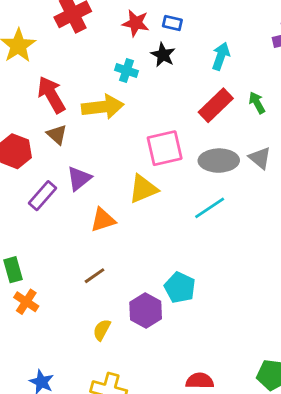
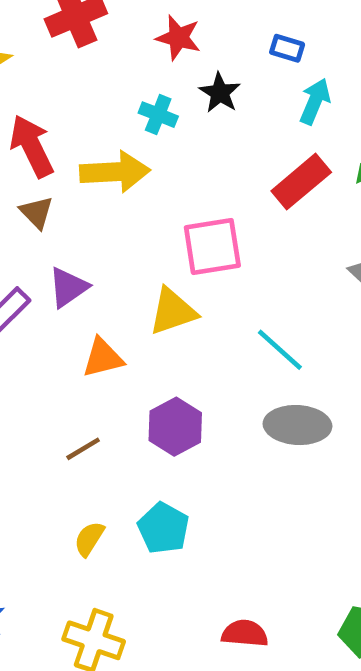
blue rectangle: (172, 23) -> (287, 48), moved
gray ellipse: (219, 161) -> (297, 425), moved
cyan line: (210, 208) -> (280, 350), turned 72
cyan pentagon: (180, 288) -> (163, 528), moved
purple hexagon: (146, 310) -> (175, 427), moved

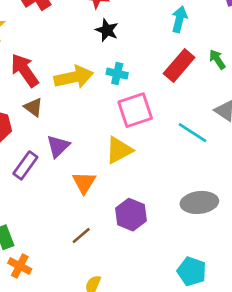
black star: (220, 93) -> (107, 30), moved
cyan cross: (158, 115) -> (117, 74), moved
cyan line: (280, 350) -> (192, 133), moved
orange triangle: (103, 358) -> (84, 183), turned -35
cyan pentagon: (163, 528) -> (192, 271), moved

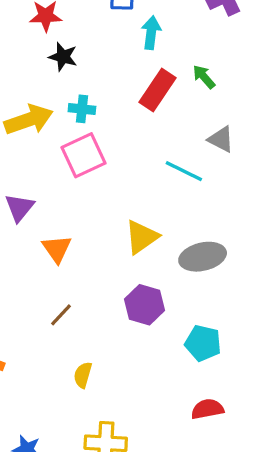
pink square: (135, 110) -> (84, 155), moved
yellow triangle: (119, 150) -> (142, 237), moved
purple hexagon: (131, 215) -> (144, 305), moved

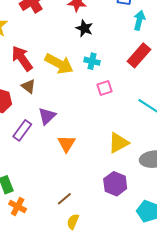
yellow arrow: (29, 120) -> (59, 64), turned 40
pink square: (84, 155) -> (104, 88), moved, size x0.6
brown line: (61, 315) -> (64, 199), moved

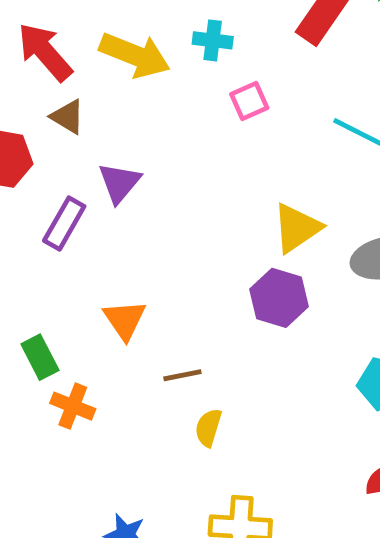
orange triangle: (66, 144) -> (125, 320), moved
purple hexagon: (115, 184) -> (279, 298), moved
brown line: (64, 199) -> (182, 375), turned 35

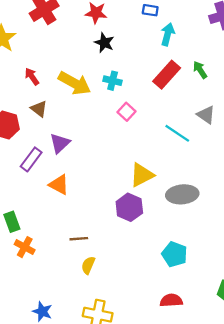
red arrow: (45, 52) -> (32, 76), size x0.6
pink square: (249, 101) -> (127, 112), turned -30
orange triangle: (125, 320) -> (59, 185), moved, turned -35

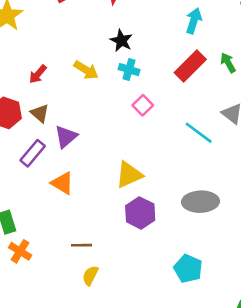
black star: (104, 43) -> (121, 41), moved
red arrow: (32, 76) -> (38, 74), moved, turned -108
yellow arrow: (75, 83) -> (86, 70), size x0.7
brown triangle: (39, 109) -> (40, 113), moved
yellow triangle: (142, 175) -> (129, 175), moved

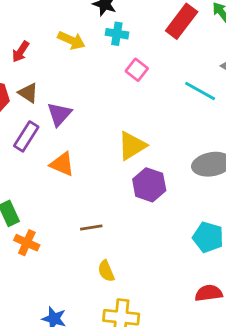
yellow semicircle: (90, 276) -> (106, 271), moved, turned -42

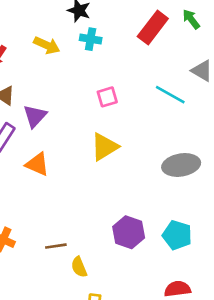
pink square: (137, 70) -> (107, 97), moved, turned 35
purple hexagon: (149, 185) -> (129, 232), moved
brown line: (91, 227) -> (56, 246), moved

